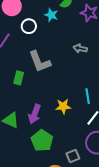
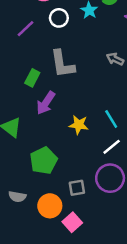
cyan line: (88, 96) -> (111, 119), turned -35
purple arrow: (35, 114) -> (46, 103), moved

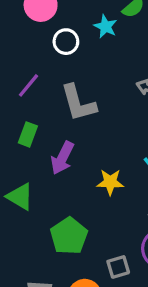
purple line: (25, 29) -> (28, 85), moved
green rectangle: (32, 78) -> (28, 134), moved

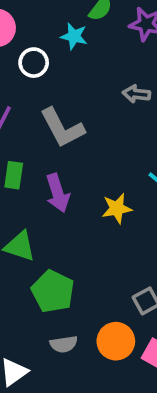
purple arrow: (62, 158) -> (58, 193), turned -32
green pentagon: (69, 236) -> (53, 291), moved

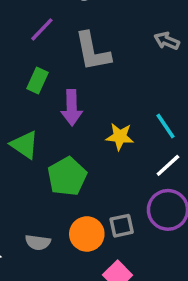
green pentagon: (53, 291) -> (67, 176), moved
orange circle: (116, 341) -> (87, 234), moved

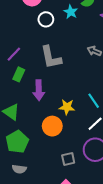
purple line: (42, 29) -> (14, 54), moved
green pentagon: (67, 176) -> (17, 142), moved
orange circle: (87, 234) -> (52, 126), moved

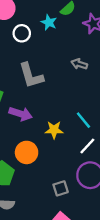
purple arrow: (39, 90) -> (21, 114), turned -66
orange circle: (52, 126) -> (27, 152), moved

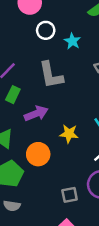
cyan star: (49, 22) -> (72, 41), moved
purple arrow: (21, 114) -> (36, 113), turned -45

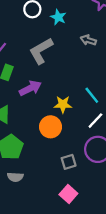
gray L-shape: (51, 75) -> (41, 51), turned 76
orange circle: (38, 154) -> (50, 127), moved

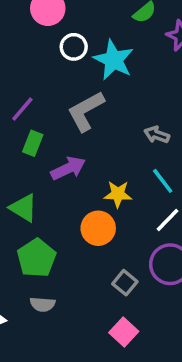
cyan star: (58, 17) -> (113, 60), size x1.6
gray arrow: (88, 40) -> (157, 135), moved
gray square: (69, 162) -> (125, 283), turned -35

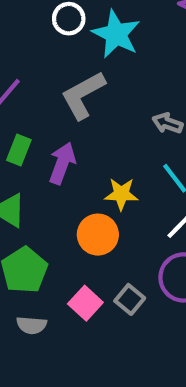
green rectangle: (33, 143) -> (19, 150), moved
purple arrow: (68, 168) -> (62, 163), turned -44
pink square: (124, 332) -> (85, 303), moved

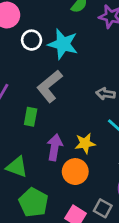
green rectangle: (19, 150) -> (31, 117), moved
purple arrow: (62, 163) -> (55, 147), moved

